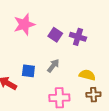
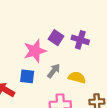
pink star: (24, 24) -> (35, 51), moved
yellow semicircle: (87, 75) -> (77, 77), moved

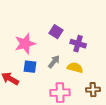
purple cross: (80, 40) -> (78, 44), moved
pink star: (35, 51) -> (25, 44), moved

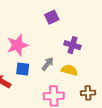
purple square: (56, 32) -> (52, 17), moved, turned 32

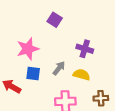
purple square: (52, 17) -> (55, 20), moved, turned -32

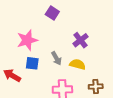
purple cross: (85, 49) -> (81, 40), turned 35
gray arrow: (59, 68) -> (56, 58), turned 112

